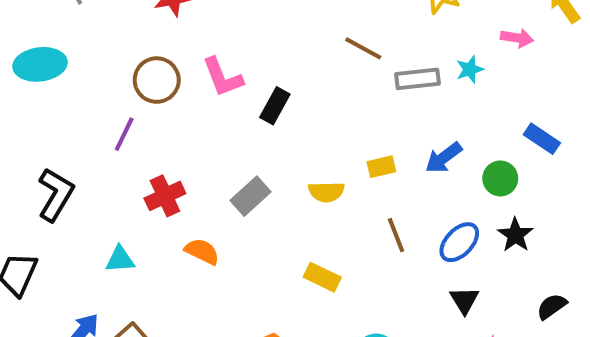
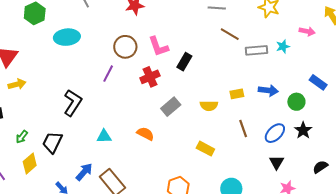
blue arrow: (444, 158) -> (268, 90), turned -138
red cross: (165, 196) -> (150, 77), moved

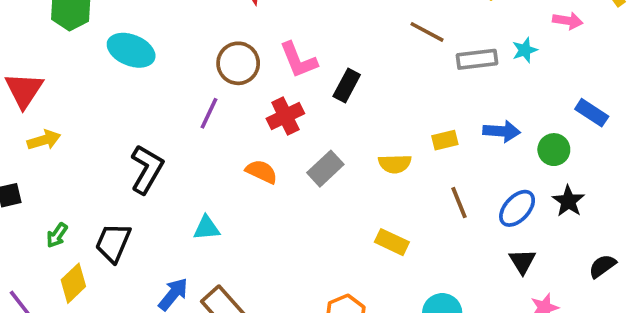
cyan ellipse: (67, 37) -> (131, 50), turned 30
orange semicircle: (145, 134) -> (261, 172), moved

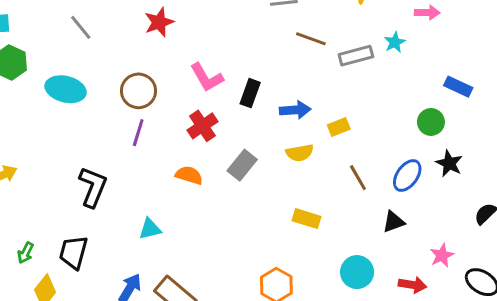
brown circle: (238, 63) -> (138, 91), moved
blue arrow: (502, 131) -> (295, 110), moved
black triangle: (522, 261) -> (394, 222), moved, turned 50

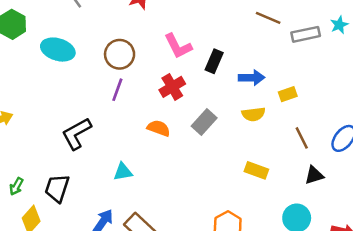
black L-shape: (93, 187) -> (76, 134), turned -144
black triangle: (394, 222) -> (314, 175), moved

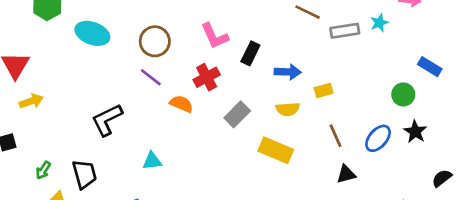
purple line: (117, 90) -> (151, 77), turned -75
orange semicircle: (159, 128) -> (181, 104), moved
yellow rectangle: (256, 170) -> (276, 150), moved, size x1.4
black trapezoid: (57, 188) -> (84, 174), turned 144

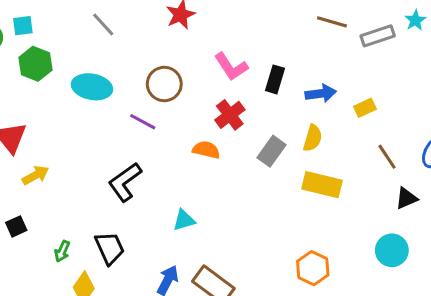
purple line: (151, 77) -> (143, 122), moved
yellow semicircle: (288, 109) -> (313, 138), moved, turned -60

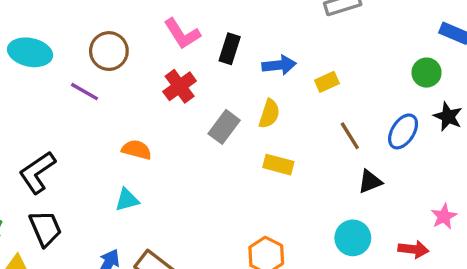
orange semicircle: (206, 150) -> (137, 150), moved
black L-shape: (125, 182) -> (37, 172), moved
yellow rectangle: (322, 185) -> (278, 165), size x0.7

